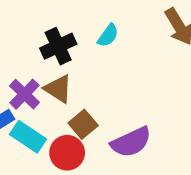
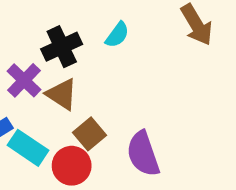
purple cross: (24, 94) -> (24, 80), moved
purple semicircle: (131, 142) -> (143, 154), turned 96

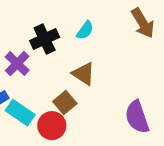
brown triangle: (62, 94) -> (84, 74), moved
purple semicircle: (143, 154) -> (137, 117), moved

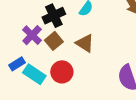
brown square: (65, 103) -> (54, 41), moved
red circle: (52, 126) -> (62, 72), moved

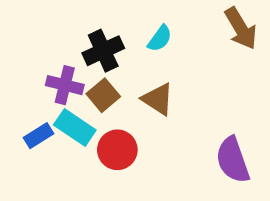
purple cross: (32, 35) -> (65, 85), turned -30
cyan rectangle: (34, 74) -> (75, 128), moved

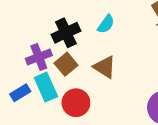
purple cross: (65, 85) -> (39, 57), turned -35
cyan rectangle: (75, 128) -> (46, 87), turned 32

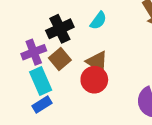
blue rectangle: (20, 93) -> (42, 104), moved
red circle: (76, 103) -> (94, 80), moved

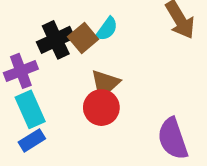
brown square: (60, 59) -> (83, 38), moved
brown triangle: (97, 62) -> (105, 84), turned 45

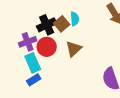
cyan semicircle: (107, 29) -> (75, 19), turned -40
red circle: (101, 108) -> (47, 47), moved

